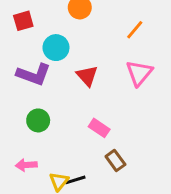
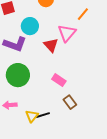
pink triangle: (139, 73) -> (67, 33), moved
green circle: (38, 120) -> (18, 75), size x1.5

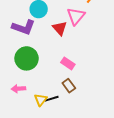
brown rectangle: (70, 102) -> (69, 86), moved

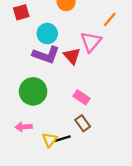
purple L-shape: (24, 27) -> (46, 55), moved

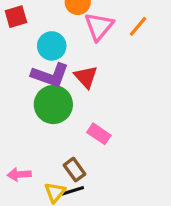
pink triangle: (91, 42) -> (99, 26), moved
green circle: (33, 91) -> (53, 104), moved
brown rectangle: (83, 123) -> (74, 170), moved

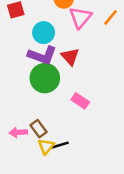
brown rectangle: (74, 170) -> (38, 129), moved

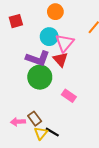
pink triangle: (80, 17) -> (65, 43), moved
cyan circle: (44, 33) -> (49, 37), moved
black line: (60, 145) -> (52, 132), turned 48

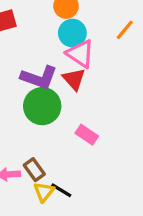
cyan circle: (49, 37) -> (72, 33), moved
pink triangle: (65, 43) -> (80, 54), turned -36

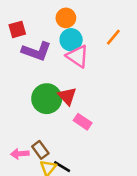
purple L-shape: (39, 78) -> (36, 51), moved
red triangle: (74, 79) -> (67, 96), moved

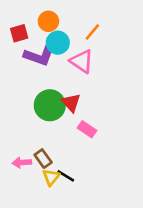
orange circle: (66, 18) -> (48, 21), moved
orange line: (113, 37) -> (92, 32), moved
cyan circle: (71, 40) -> (58, 43), moved

